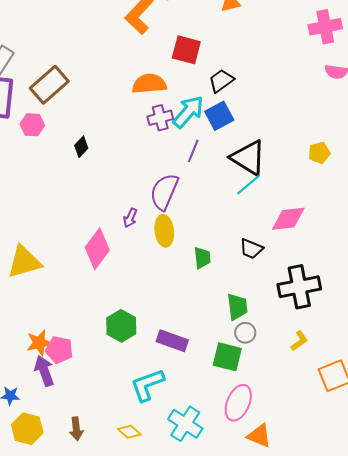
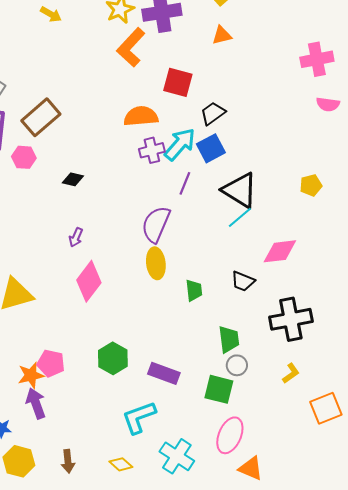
black diamond: (81, 147) -> (73, 179), turned 60
purple arrow: (130, 218) -> (76, 237), moved
pink pentagon: (59, 350) -> (51, 363), moved

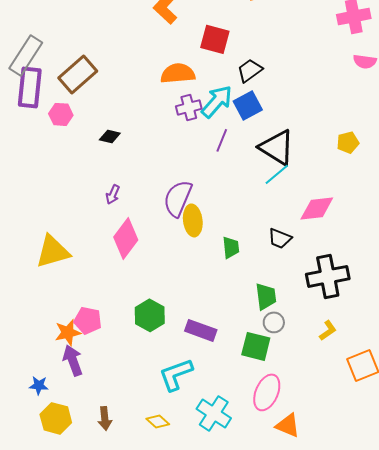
purple semicircle: (156, 224) -> (178, 198), moved

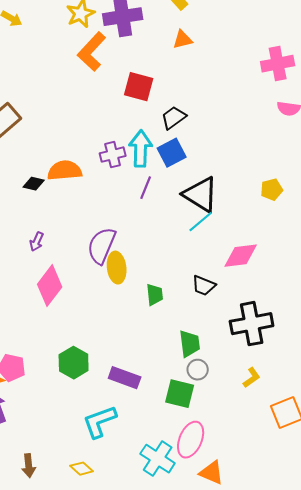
orange semicircle: (178, 73) -> (65, 171), moved
cyan arrow: (217, 101) -> (141, 149), turned -39
cyan cross: (214, 413) -> (158, 459), moved

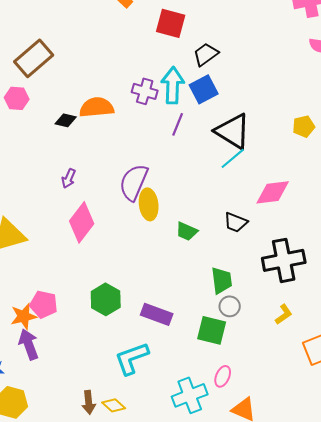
purple cross: (113, 155) -> (145, 91), turned 30
green trapezoid: (155, 295) -> (187, 231), turned 120
pink ellipse: (191, 440) -> (223, 376), size x0.6
cyan cross: (158, 459) -> (190, 395), turned 36
brown arrow: (29, 466) -> (89, 402), moved

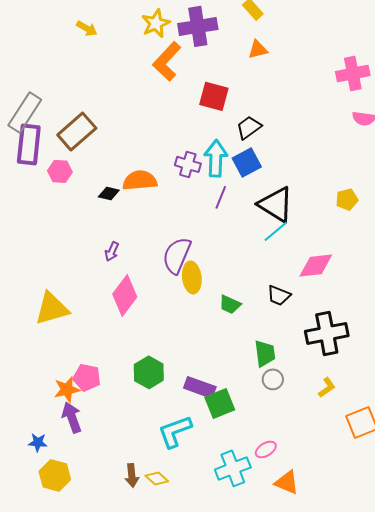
green square: (212, 330) -> (220, 403), moved, turned -36
pink ellipse: (223, 376) -> (266, 449), turned 35

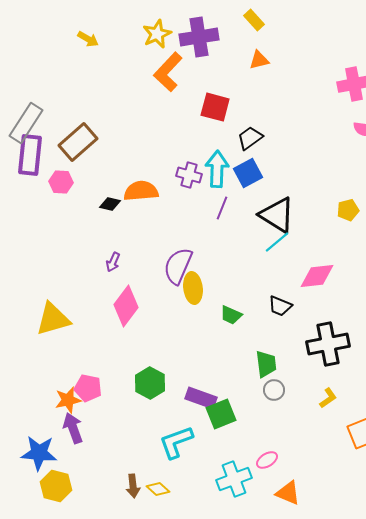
blue star: (38, 442) -> (39, 453), size x1.8

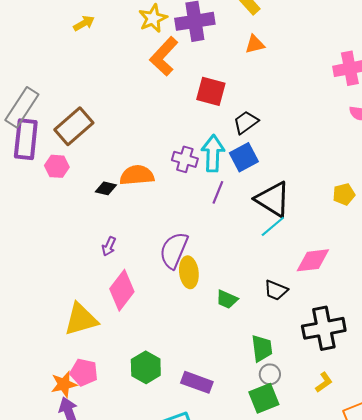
yellow arrow: (88, 39) -> (84, 23), turned -60
yellow triangle: (53, 319) -> (81, 319), moved
green square: (221, 414) -> (264, 398), moved

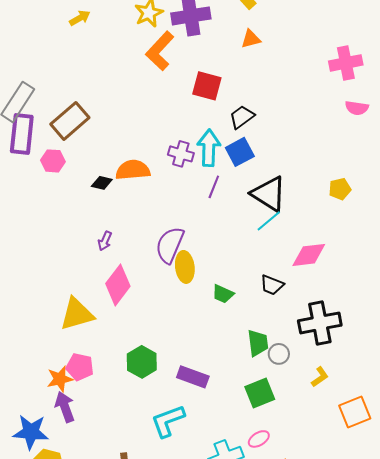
gray circle: (270, 374) -> (279, 354), moved

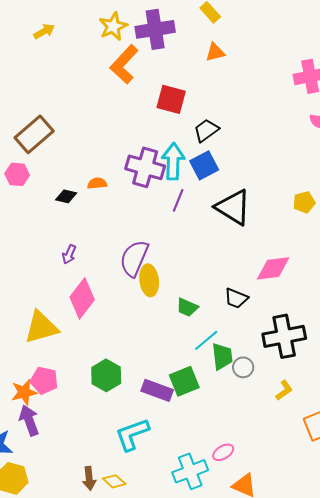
purple cross: (181, 154) -> (145, 167), size x1.5
orange semicircle: (133, 170) -> (97, 183), size x0.6
cyan line: (269, 221) -> (206, 340), moved
green square: (260, 393) -> (184, 381), moved

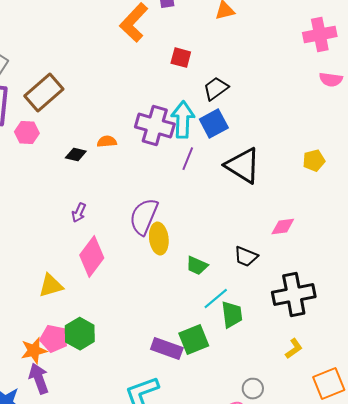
red square: (171, 99) -> (181, 58), size x0.7
pink diamond: (273, 268) -> (283, 227), size x0.7
yellow triangle: (41, 327) -> (51, 286), size x0.7
gray circle: (243, 367) -> (253, 389), moved
green hexagon: (106, 375) -> (80, 334), moved

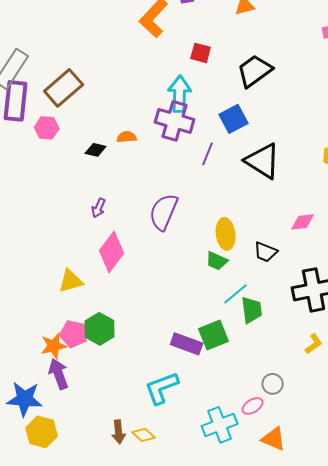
black trapezoid: (216, 89) -> (255, 71), moved, size x1.4
cyan arrow: (183, 120) -> (180, 94), moved
yellow ellipse: (159, 239) -> (226, 234), moved

